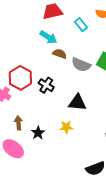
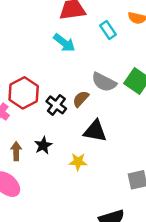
brown semicircle: (60, 54) -> (81, 99), moved, turned -72
black star: (38, 133) -> (43, 145), moved

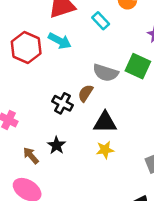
red hexagon: (24, 93) -> (26, 47), moved
brown arrow: (16, 151) -> (31, 156), turned -30
yellow star: (78, 162) -> (105, 150), moved

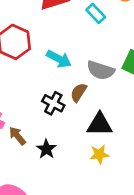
cyan arrow: (60, 41) -> (59, 59), moved
brown arrow: (31, 156) -> (17, 136), moved

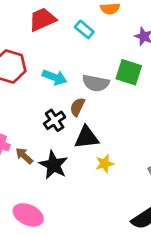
black cross: (53, 103) -> (55, 120), turned 35
black triangle: (100, 124) -> (86, 137), moved
black star: (46, 149) -> (53, 165), size x1.5

